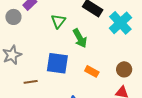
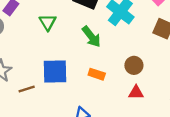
green arrow: (80, 38) -> (91, 37), moved
brown line: (31, 82) -> (27, 89), moved

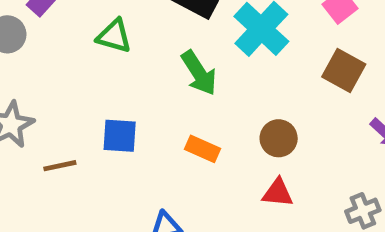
green triangle: (48, 22) -> (114, 36), turned -48
blue square: (55, 71) -> (120, 136), size x0.7

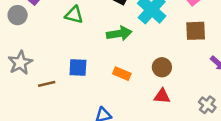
brown square: (344, 70) -> (196, 31), turned -30
green arrow: (199, 73) -> (119, 34), turned -65
gray cross: (363, 211) -> (207, 105), turned -30

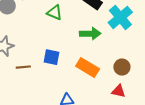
orange rectangle: (122, 74) -> (88, 68), size x1.5

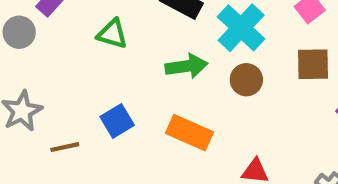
blue square: (51, 57) -> (117, 121), turned -35
brown circle: (122, 67) -> (246, 80), moved

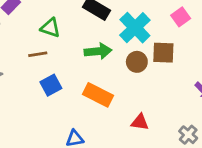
brown square: (313, 64) -> (163, 53), moved
brown line: (65, 147) -> (38, 54), moved

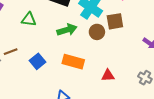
brown line: (38, 54) -> (11, 52), moved

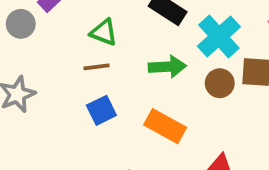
brown line: (11, 52) -> (97, 67), moved

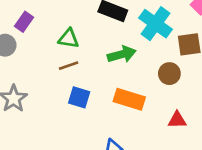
brown circle: (220, 83) -> (169, 74), moved
blue square: (101, 110) -> (79, 97), turned -35

